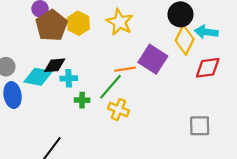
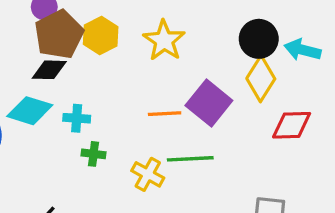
cyan arrow: (206, 32) -> (303, 50), moved
black diamond: (55, 65) -> (49, 70), moved
green line: (110, 87) -> (190, 159), moved, turned 40

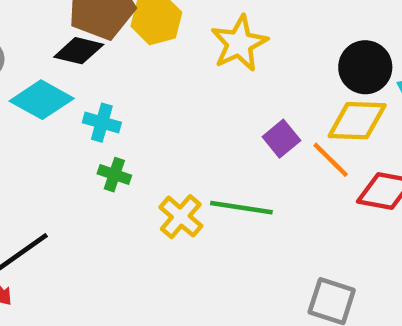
yellow diamond: (261, 79) -> (357, 121), turned 48
purple square: (209, 103) -> (281, 139), size x0.6
orange line: (165, 114) -> (331, 160), moved, turned 36

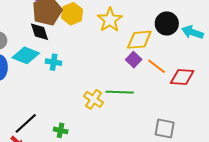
black diamond: (79, 51) -> (39, 32), turned 65
yellow diamond: (357, 121) -> (139, 40), moved
green cross: (114, 175) -> (61, 130), moved

